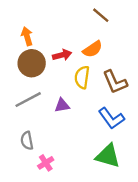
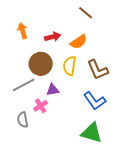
red arrow: (62, 55) -> (53, 37), moved
brown circle: (32, 63) -> (41, 64), moved
pink cross: (46, 163) -> (41, 106), moved

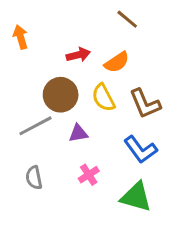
orange arrow: (23, 31) -> (21, 37), moved
yellow semicircle: (70, 66) -> (103, 98), turned -36
pink cross: (41, 106) -> (89, 175), moved

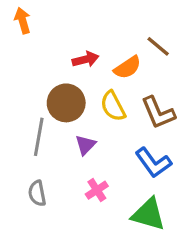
brown line: (127, 19) -> (158, 46), moved
orange arrow: (21, 37) -> (23, 21), moved
gray line: (35, 126) -> (39, 137), turned -52
purple triangle: (78, 133) -> (86, 145), turned -36

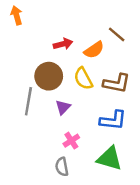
brown L-shape: (158, 113) -> (117, 83), turned -56
blue L-shape: (153, 163) -> (113, 120), turned -48
gray semicircle: (37, 193) -> (62, 167), moved

